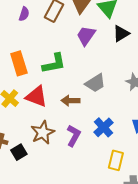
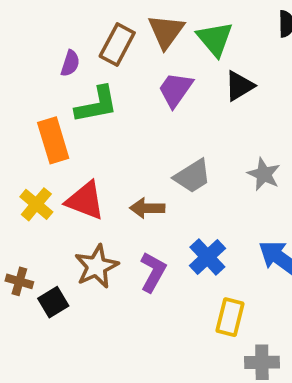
purple semicircle: (24, 14) -> (70, 63), moved
green L-shape: (54, 63) -> (96, 105), moved

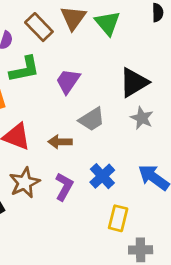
brown rectangle: (117, 44) -> (39, 27), turned -72
black triangle: (239, 86) -> (134, 82), moved, size x1.4
purple trapezoid: (175, 90) -> (68, 81), moved

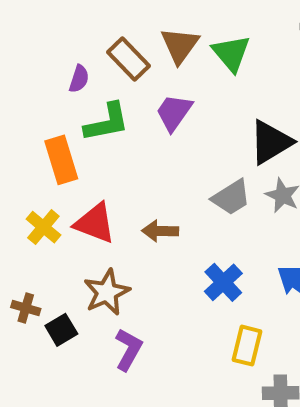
purple trapezoid: (68, 81) -> (174, 112), moved
gray trapezoid: (92, 119) -> (231, 197), moved
purple L-shape: (64, 187) -> (128, 350), moved

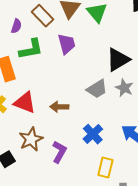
purple trapezoid: (174, 112) -> (67, 44), turned 130
purple L-shape: (128, 350) -> (59, 152), moved

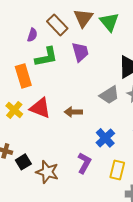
brown star: (31, 139) -> (47, 172), moved, turned -30
purple L-shape: (59, 152) -> (84, 163), moved

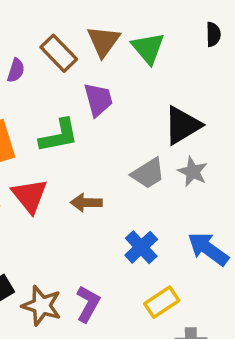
green L-shape: (46, 57) -> (59, 136), moved
red triangle: (40, 108) -> (30, 196), turned 30
purple L-shape: (84, 163) -> (88, 304), moved
yellow rectangle: (117, 170) -> (162, 302), turned 42

